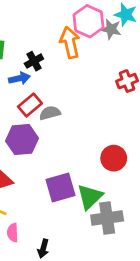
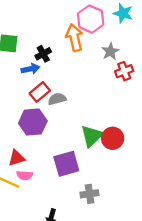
gray star: (111, 29) -> (110, 51), moved, turned 30
green triangle: (90, 197) -> (92, 136), moved
gray cross: (107, 218) -> (89, 194), moved, size x0.7
pink semicircle: (13, 233) -> (25, 175), moved, turned -84

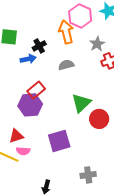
red rectangle: (40, 92) -> (36, 90), moved
gray semicircle: (57, 99) -> (66, 65), moved
green triangle: (92, 136) -> (81, 103), moved
gray cross: (89, 194) -> (88, 175), moved

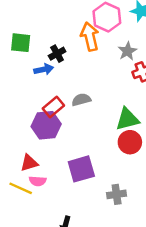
gray semicircle: (66, 65) -> (81, 100), moved
green triangle: (81, 103) -> (127, 119), moved, turned 30
gray cross: (88, 175) -> (117, 194), moved

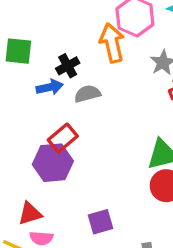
gray semicircle: (81, 100) -> (87, 94), moved
purple square: (81, 169) -> (101, 222), size x0.7

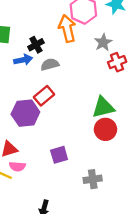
red rectangle: (63, 138) -> (44, 96), moved

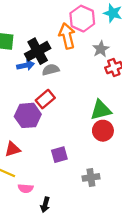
black cross: (36, 45) -> (38, 51), size x1.6
pink semicircle: (17, 166) -> (26, 188), moved

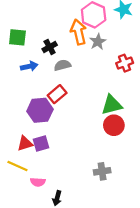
gray star: (101, 49) -> (98, 42), moved
black cross: (38, 51) -> (50, 47), size x0.6
blue arrow: (26, 65) -> (29, 66), moved
purple square: (59, 155) -> (41, 143), moved

